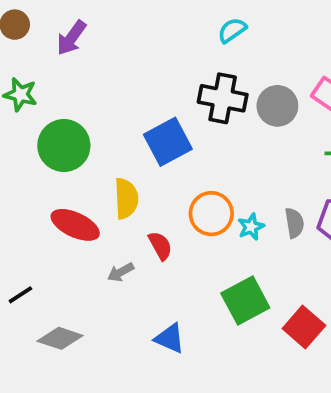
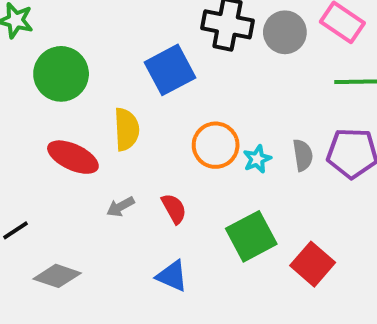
red semicircle: (160, 246) -> (174, 209), moved

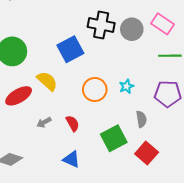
yellow semicircle: (126, 129) -> (47, 81), turned -45
gray semicircle: (303, 155) -> (141, 119), moved
red ellipse: (73, 157) -> (19, 96), turned -55
cyan star: (257, 159) -> (126, 86), moved

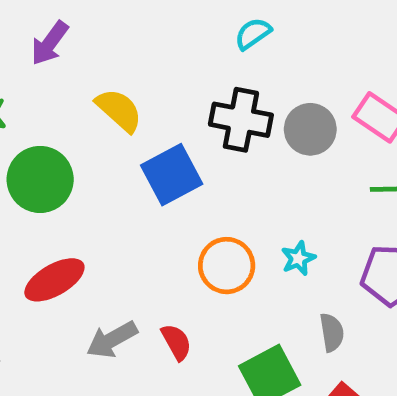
yellow semicircle: (47, 81) -> (119, 110), moved
gray arrow: (44, 122) -> (112, 340), size x1.5

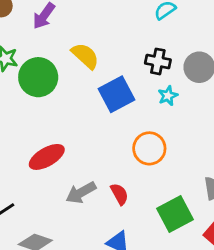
black cross: (241, 120) -> (158, 61), size x0.7
green circle: (40, 179) -> (38, 77), moved
cyan star: (298, 258) -> (168, 96), moved

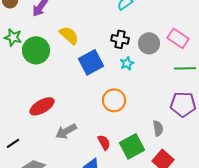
red semicircle: (119, 194) -> (104, 142), moved

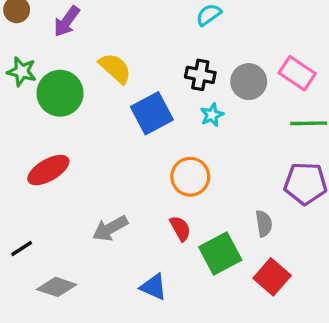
red ellipse: (42, 106) -> (48, 170), moved
red semicircle: (104, 142) -> (180, 228), moved

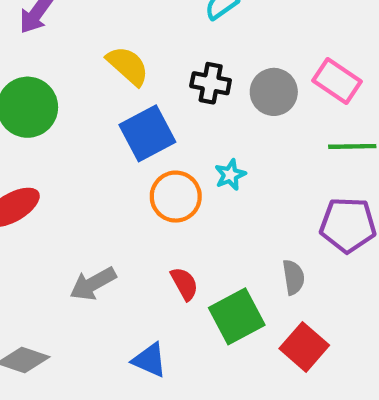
yellow semicircle: (115, 68) -> (128, 66), moved
cyan star: (212, 115) -> (230, 175), moved
orange circle: (190, 177) -> (176, 197), moved

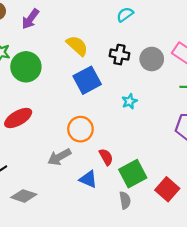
orange circle: (176, 197) -> (80, 129), moved
gray semicircle: (293, 277) -> (125, 200), moved
blue triangle: (150, 360) -> (88, 179), moved

